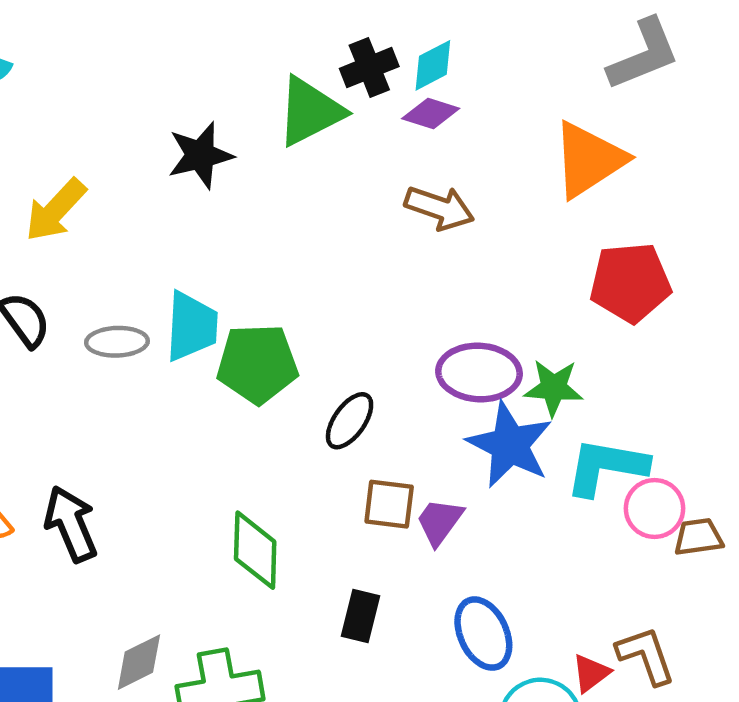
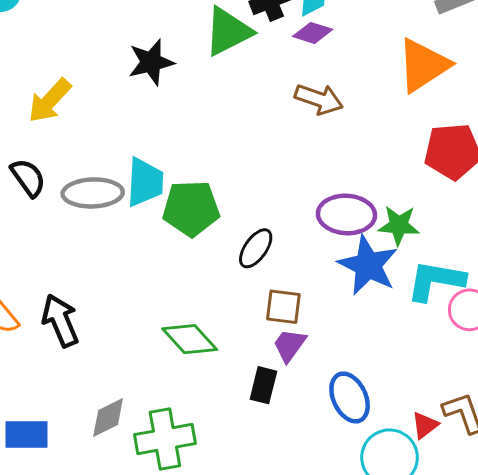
gray ellipse: (117, 342) -> (93, 193), size x1.4
purple trapezoid: (439, 522) -> (290, 345), moved
green diamond: (255, 550) -> (190, 339), turned -44

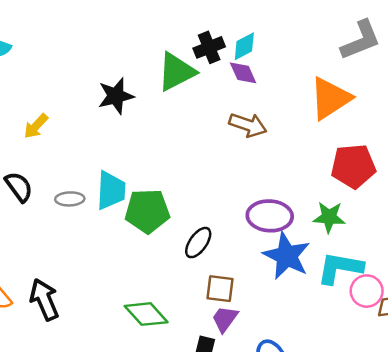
purple diamond: (313, 33) -> (243, 73), turned 48
yellow arrow: (50, 101) -> (36, 126), size x0.7
gray ellipse: (93, 193) -> (70, 199), size x0.6
green star: (399, 225) -> (329, 217), moved

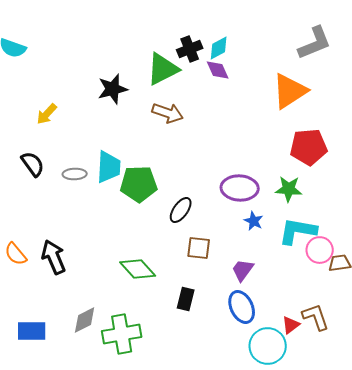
brown arrow: (248, 125) -> (168, 113), moved
blue star: (287, 256) -> (254, 221), size x0.5
purple trapezoid: (225, 319) -> (243, 270), moved

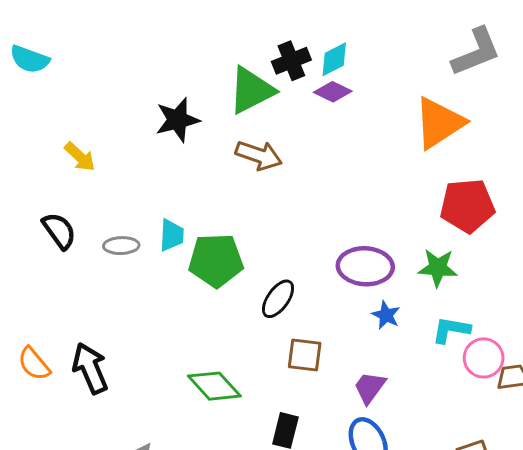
purple diamond: (218, 70) -> (333, 92), turned -40
yellow arrow: (47, 114) -> (80, 157), turned -90
cyan trapezoid: (109, 167) -> (172, 235), size x0.7
cyan L-shape: (298, 231) -> (451, 330), size x0.7

